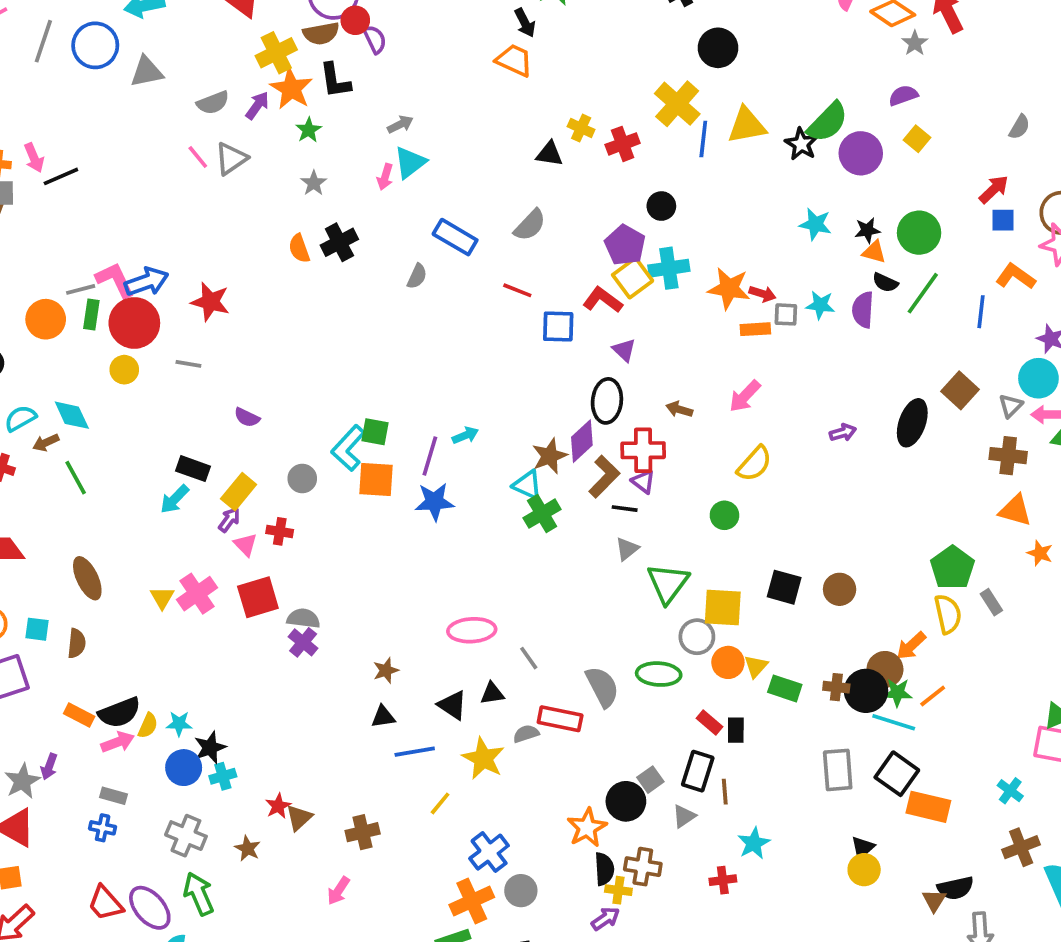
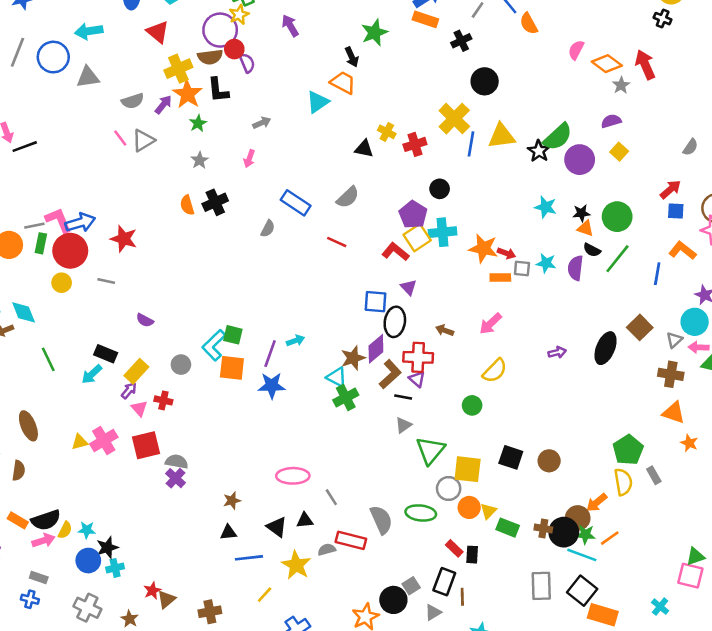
cyan triangle: (410, 162) -> (318, 102), moved
blue square: (558, 327) -> (376, 302), moved
green line: (76, 478) -> (48, 359), moved
yellow triangle: (162, 598) -> (80, 442), turned 42

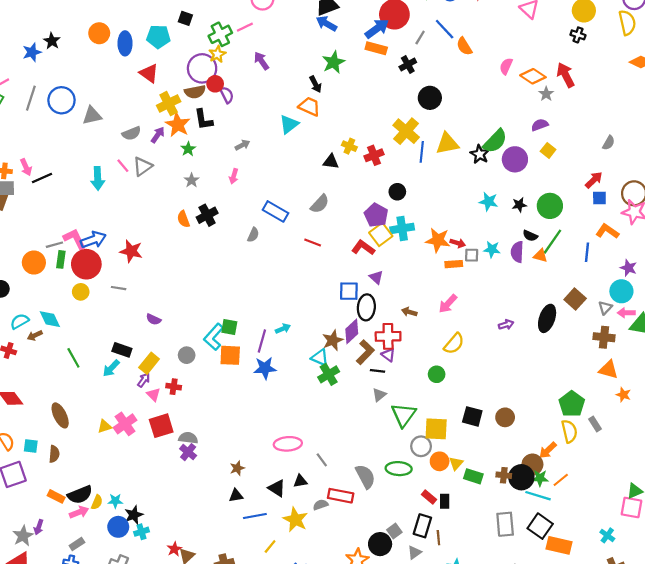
cyan arrow: (89, 31) -> (98, 178), moved, turned -80
orange triangle: (585, 228) -> (540, 256), moved
gray rectangle: (39, 578) -> (77, 544), turned -48

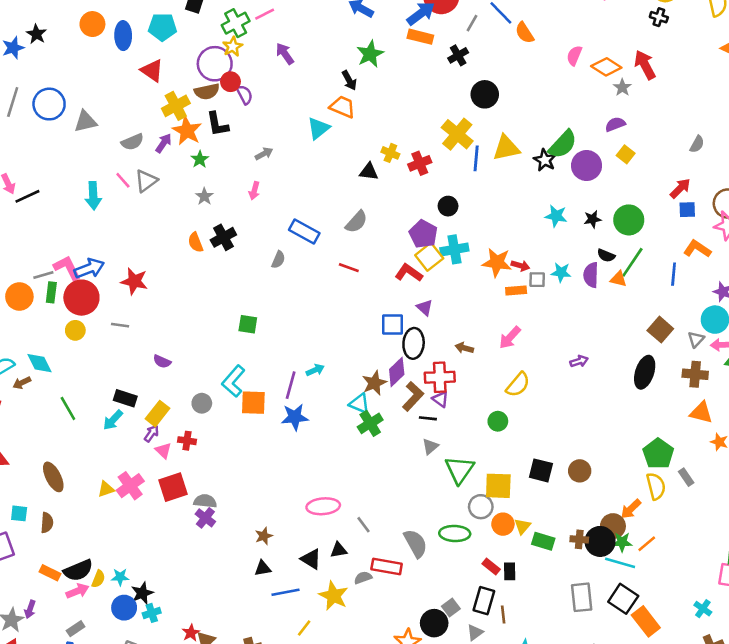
black ellipse: (547, 318) -> (645, 372), moved
green square: (229, 327) -> (248, 324), moved
orange rectangle: (559, 545) -> (646, 621), turned 40

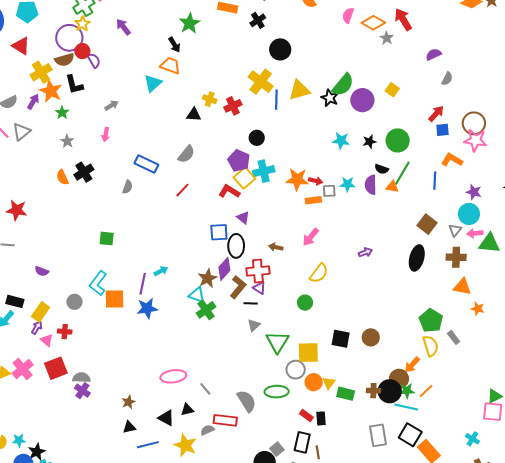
purple semicircle: (615, 124) -> (434, 54), moved
red line: (349, 268) -> (182, 190), turned -63

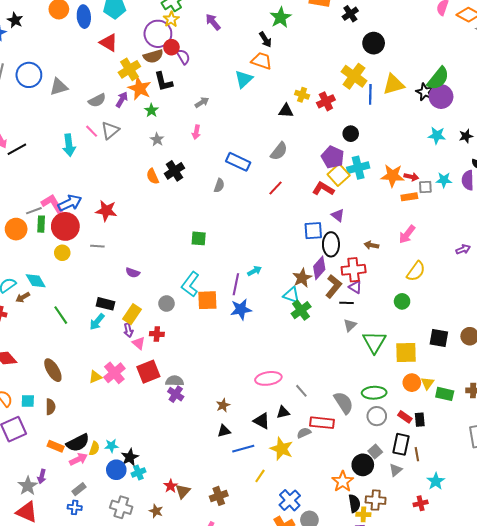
purple circle: (362, 100) -> (441, 97), moved
purple arrow: (37, 328) -> (128, 330), turned 136
gray circle: (296, 370) -> (377, 416), moved

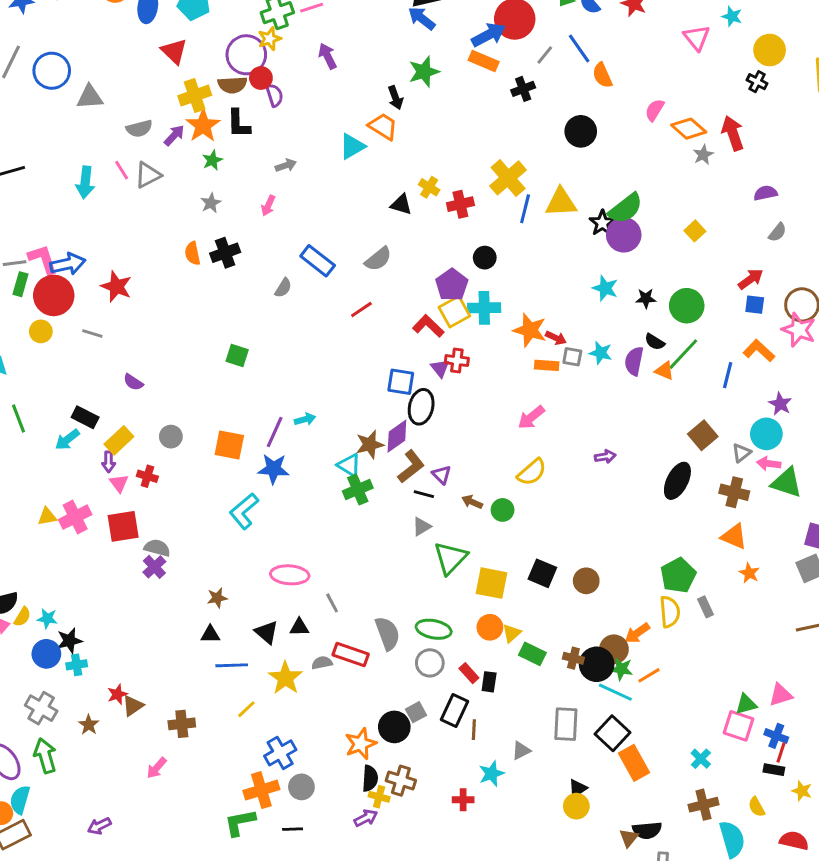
black circle: (374, 43) -> (581, 131), moved
brown arrow: (371, 245) -> (472, 502), moved
red cross: (354, 270) -> (457, 361), moved, size x0.7
cyan L-shape: (190, 284) -> (244, 511), moved
gray triangle: (396, 470) -> (521, 751), moved

